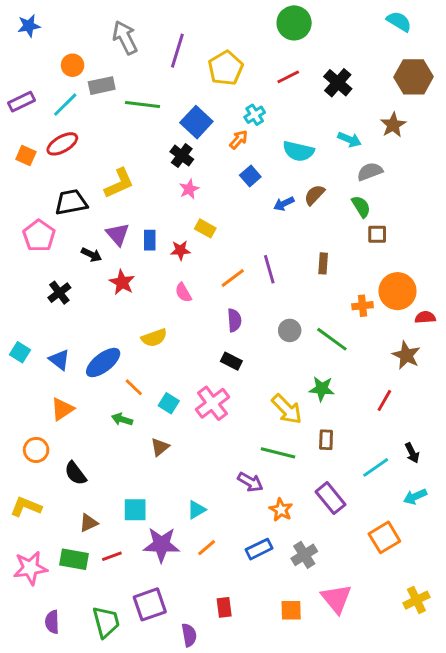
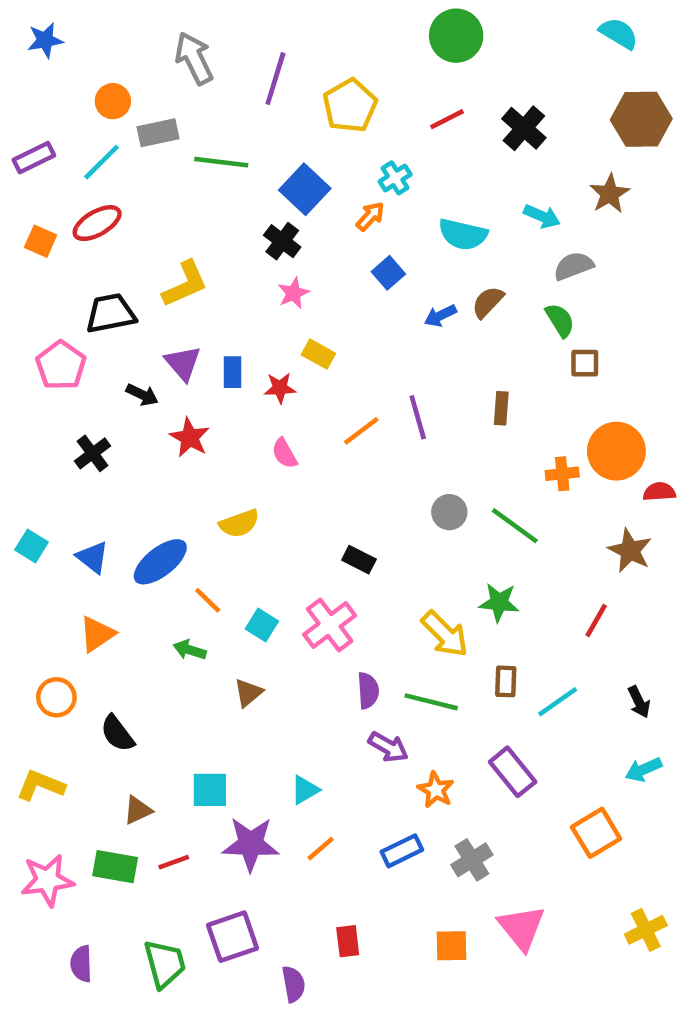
purple semicircle: (234, 320) -> (368, 691), moved
cyan line: (376, 467) -> (558, 702), moved

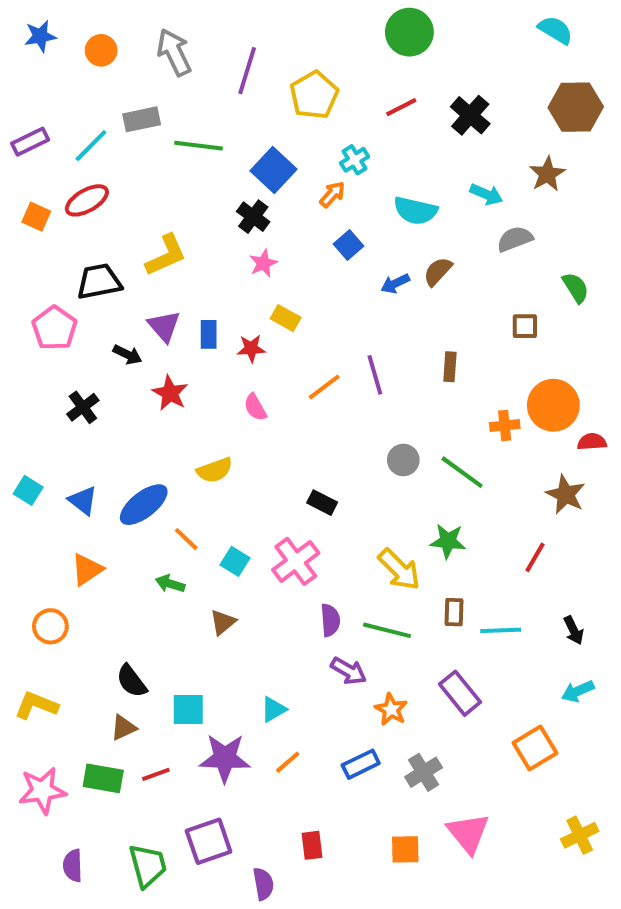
orange circle: (113, 101) -> (101, 50), moved
green semicircle: (560, 320) -> (576, 288), moved
cyan line: (558, 702) -> (501, 630), turned 33
black semicircle: (117, 733) -> (132, 681), moved

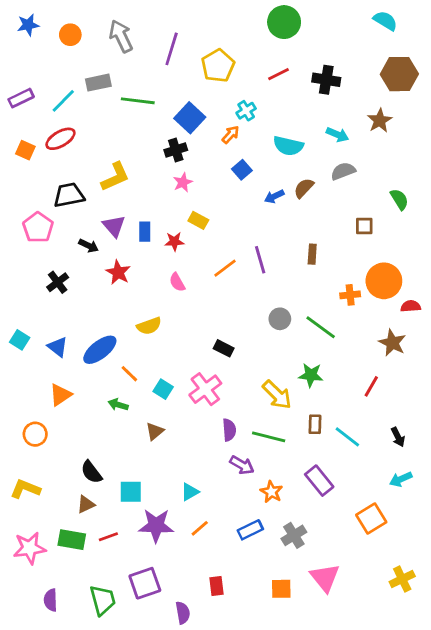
black cross: (470, 115) -> (326, 80), turned -32
black cross: (253, 217) -> (176, 150), turned 35
gray semicircle: (515, 239) -> (343, 171), moved
cyan line: (501, 630) -> (347, 437), turned 40

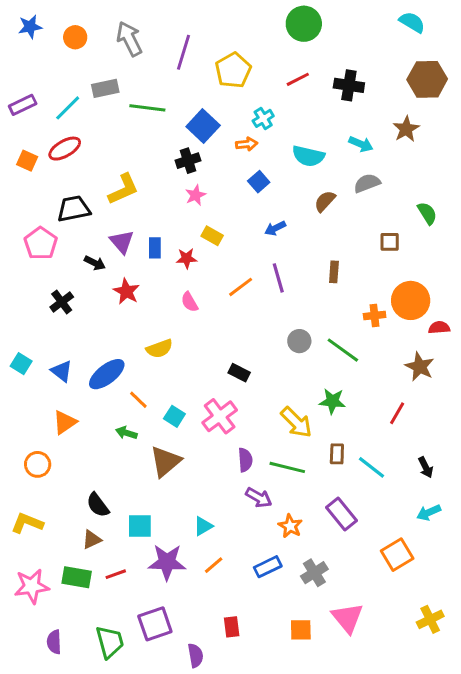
orange arrow: (231, 135) -> (247, 144), turned 42
blue arrow: (274, 196) -> (275, 228), moved
brown triangle: (155, 431) -> (165, 461), size x1.6

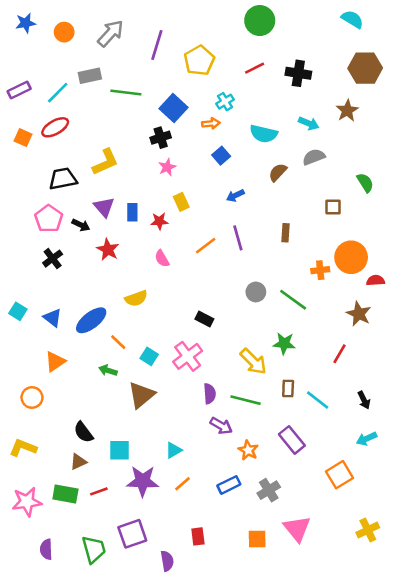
gray arrow: (129, 39) -> (110, 33), turned 68
yellow rectangle: (212, 236) -> (181, 202), turned 36
pink pentagon: (41, 243) -> (49, 219), moved

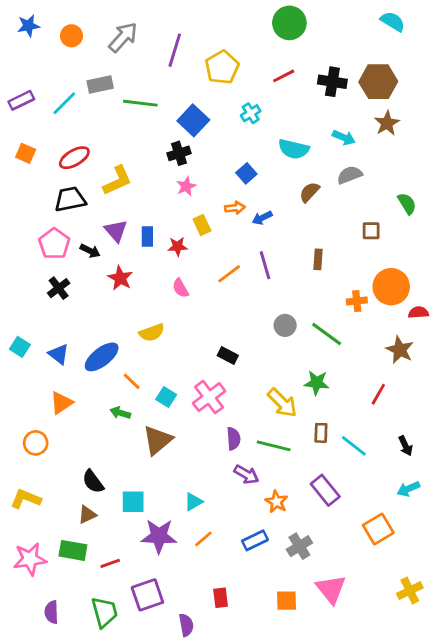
brown hexagon: (365, 68) -> (378, 82), moved
orange arrow: (211, 123) -> (235, 208), moved
red ellipse: (55, 127) -> (74, 158), moved
red line: (99, 491) -> (110, 563), moved

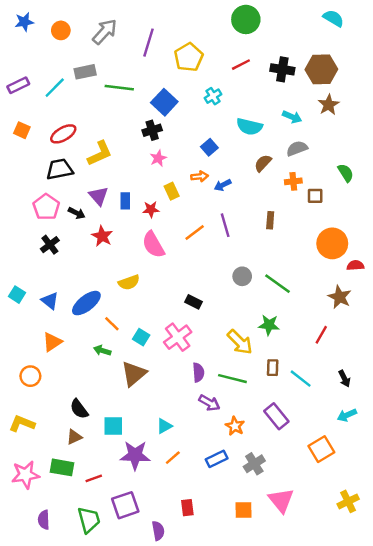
pink semicircle: (180, 288) -> (153, 245), size x1.6
orange cross: (357, 301) -> (293, 181), moved

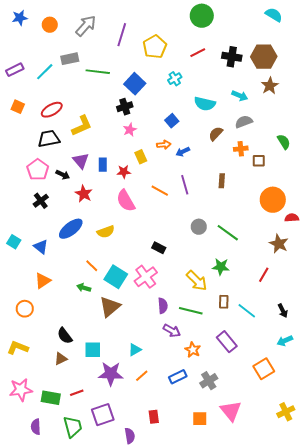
orange line: (195, 232) -> (160, 191), turned 66
blue ellipse: (86, 303) -> (71, 229), moved
cyan square: (141, 337) -> (116, 277), size x1.6
green rectangle: (62, 467) -> (51, 398), moved

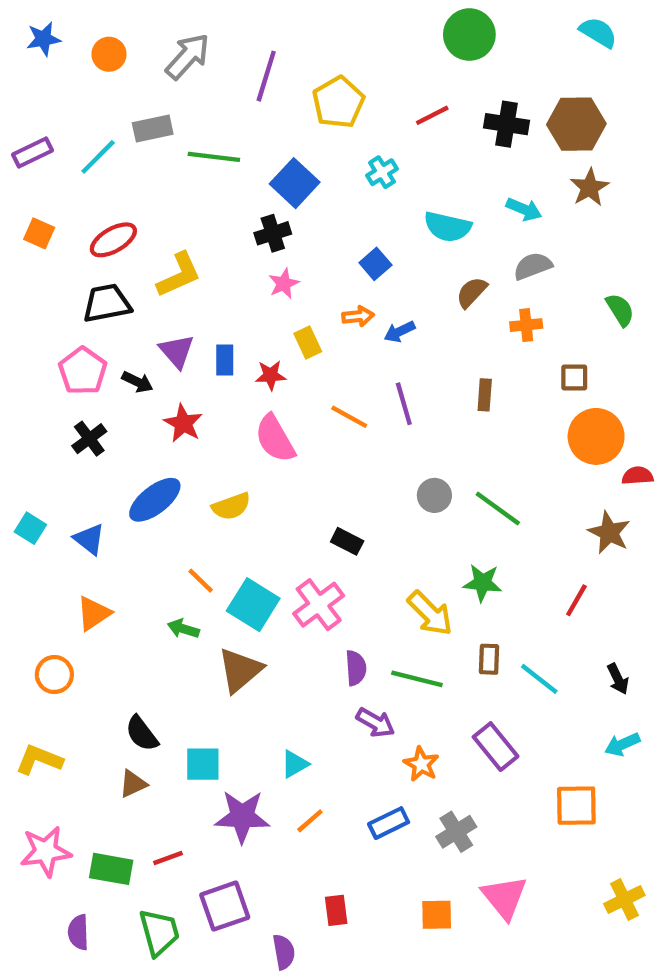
green circle: (202, 16) -> (469, 35), moved
brown square: (259, 161) -> (574, 377), moved
orange square: (264, 369) -> (576, 806), turned 30

